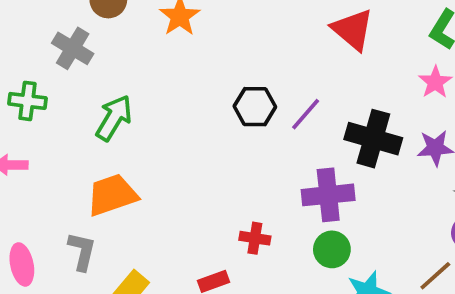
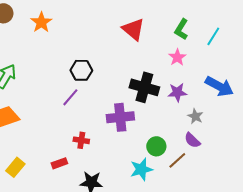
purple line: (306, 114) -> (70, 97), moved
green circle: (332, 249) -> (156, 146), moved

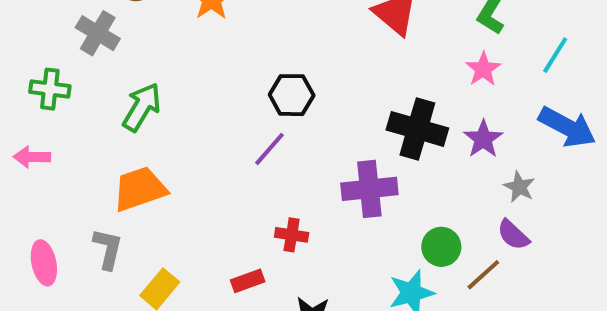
cyan line: (213, 36) -> (555, 55), moved
purple star: (177, 92) -> (483, 139), turned -30

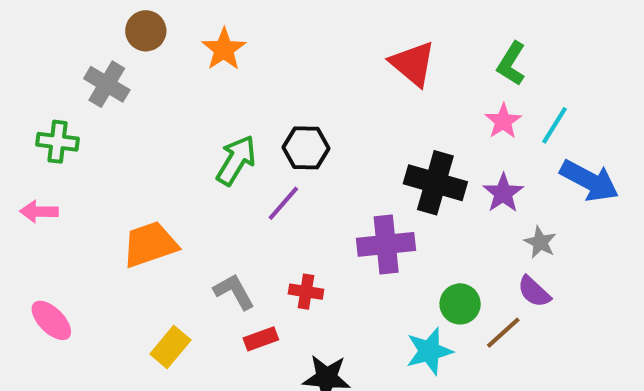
cyan line: (555, 55) -> (554, 125), moved
green arrow: (142, 107) -> (236, 160), moved
gray L-shape: (108, 249) -> (234, 292), moved, turned -42
pink ellipse: (44, 263) -> (51, 320), turned -33

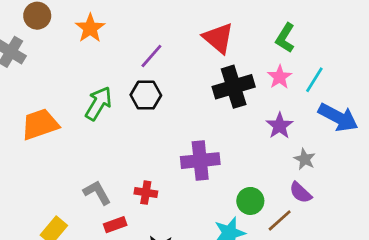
black cross: (435, 183) -> (234, 87), moved, turned -33
purple line: (283, 203) -> (151, 56), moved
orange trapezoid: (150, 244) -> (40, 124), moved

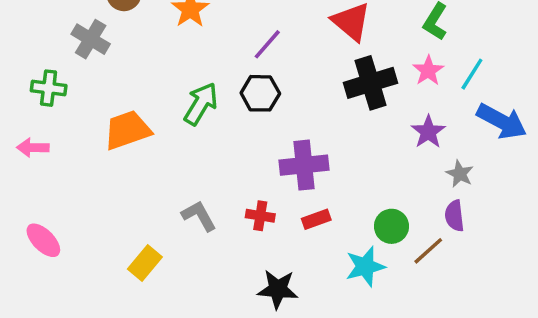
purple cross: (200, 161) -> (304, 165), moved
purple semicircle: (300, 193) -> (454, 216), turned 40
red rectangle: (115, 225) -> (316, 219), moved

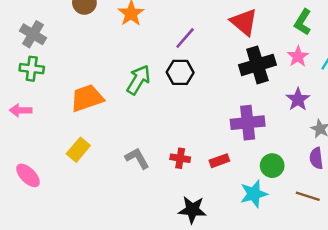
gray cross: (91, 39) -> (33, 34), moved
purple cross: (304, 165) -> (248, 123), moved
brown line: (428, 251) -> (308, 196), moved, turned 60
yellow rectangle: (145, 263) -> (78, 150), moved

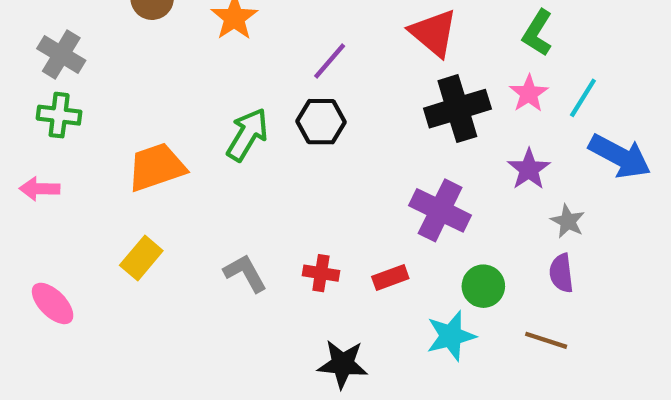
purple cross: (248, 123) -> (440, 210), turned 32

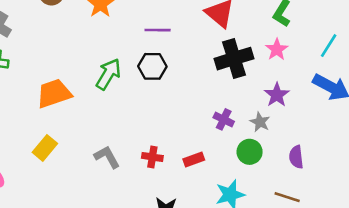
purple line: (330, 61) -> (158, 30), turned 50
cyan line: (583, 98) -> (329, 46), moved
purple cross: (440, 210) -> (224, 119), size x0.6
gray star: (568, 221) -> (260, 122), moved
green circle: (483, 286) -> (250, 152), moved

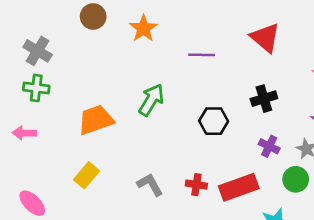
black cross: (234, 59) -> (264, 99), moved, size x0.7
black hexagon: (152, 66) -> (214, 121), moved
red rectangle: (194, 160) -> (239, 187), size x1.8

